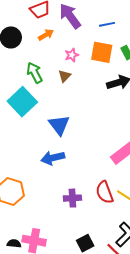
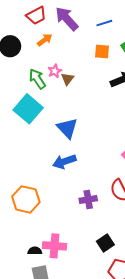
orange square: (102, 52) -> (102, 51), size x0.7
pink star: (72, 55) -> (55, 71), moved

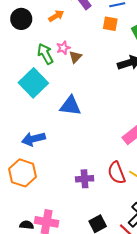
orange square: (102, 51) -> (110, 24), moved
blue triangle: (67, 128) -> (70, 106), turned -45
blue arrow: (64, 162) -> (33, 139), moved

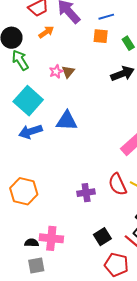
pink star: (63, 48) -> (56, 72), moved
green arrow: (45, 54) -> (20, 60), moved
blue arrow: (33, 139) -> (30, 132), moved

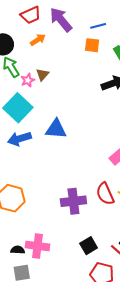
pink star: (56, 72) -> (28, 80), moved
brown triangle: (68, 72) -> (42, 75), moved
purple cross: (86, 193) -> (73, 201), size x1.4

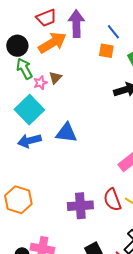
purple arrow: (61, 20) -> (76, 24), turned 36
blue line: (98, 26) -> (113, 32), turned 63
orange arrow: (38, 40) -> (52, 43), size x1.8

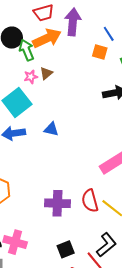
green arrow: (24, 69) -> (27, 50), moved
blue triangle: (66, 133) -> (51, 129), size x0.7

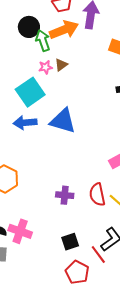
blue triangle: (51, 129) -> (63, 121), size x1.8
purple cross: (57, 203) -> (65, 195), size x0.7

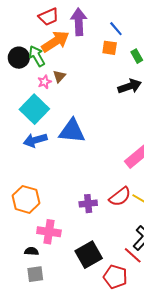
black circle: (29, 27) -> (19, 58), moved
red semicircle: (97, 195) -> (120, 197), turned -105
pink cross: (20, 231) -> (49, 232), moved
black square: (70, 242) -> (89, 255), moved, size x1.5

